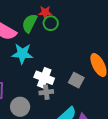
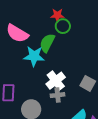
green semicircle: (29, 23) -> (47, 43), moved
white cross: (44, 78) -> (56, 81), turned 30

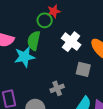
red star: (57, 15) -> (54, 11), moved
white cross: (56, 81) -> (71, 42), moved

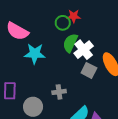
green semicircle: (34, 41) -> (70, 43), moved
gray square: (83, 69) -> (89, 70), moved

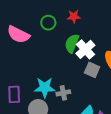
green circle: (63, 23) -> (48, 23), moved
cyan star: (35, 54) -> (45, 88), moved

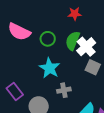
green circle: (48, 23) -> (48, 39), moved
cyan star: (45, 88) -> (50, 68), moved, turned 30
purple rectangle: (14, 94) -> (15, 91), turned -36

